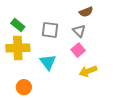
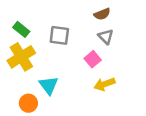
gray triangle: (79, 31) -> (106, 37), moved
yellow cross: (18, 48) -> (21, 57), turned -30
cyan triangle: (48, 62) -> (49, 85), moved

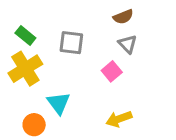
yellow arrow: (105, 84) -> (119, 119), moved

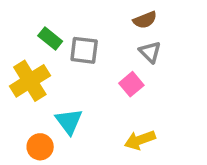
green rectangle: (25, 35) -> (50, 39), moved

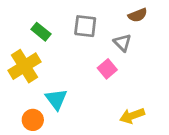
brown semicircle: (145, 20) -> (138, 15), moved
gray square: (84, 50) -> (85, 26), moved
yellow arrow: (140, 140) -> (132, 116), moved

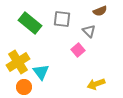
green rectangle: (41, 32) -> (30, 23), size x1.6
yellow cross: (25, 66) -> (18, 62), moved

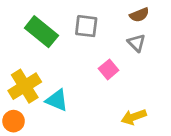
gray triangle: (89, 31) -> (137, 43), moved
cyan triangle: (41, 72) -> (57, 100), turned -30
orange circle: (24, 87) -> (14, 121), moved

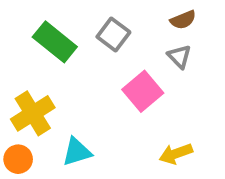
gray square: (86, 26) -> (113, 35), turned 30
pink square: (109, 69) -> (143, 91), size x1.5
cyan triangle: (57, 100) -> (77, 152), moved, turned -40

